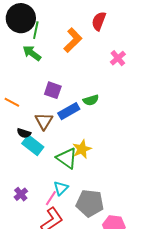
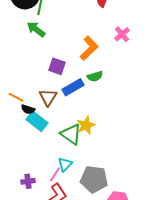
orange L-shape: (73, 40) -> (89, 48), moved
orange line: (12, 102) -> (16, 97), moved
purple cross: (21, 194) -> (28, 181), moved, turned 32

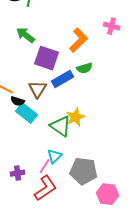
green arrow: (36, 29) -> (26, 35), moved
pink cross: (122, 34) -> (112, 26), turned -35
purple square: (57, 66) -> (47, 58), size x1.4

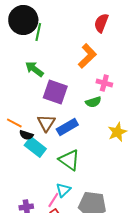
pink cross: (112, 26) -> (104, 83), moved
orange L-shape: (79, 40) -> (87, 56), moved
blue rectangle: (63, 79) -> (67, 127), moved
yellow star: (76, 117) -> (117, 132), moved

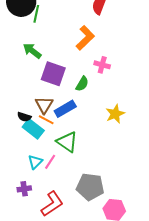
green semicircle: (93, 102) -> (82, 84), moved, turned -42
orange line: (14, 123) -> (46, 120), moved
cyan triangle: (63, 190) -> (35, 162), moved
pink line: (53, 200) -> (50, 162), moved

